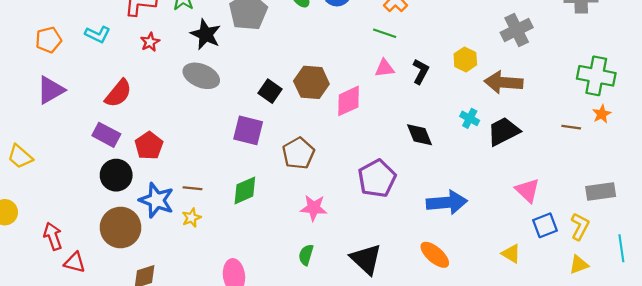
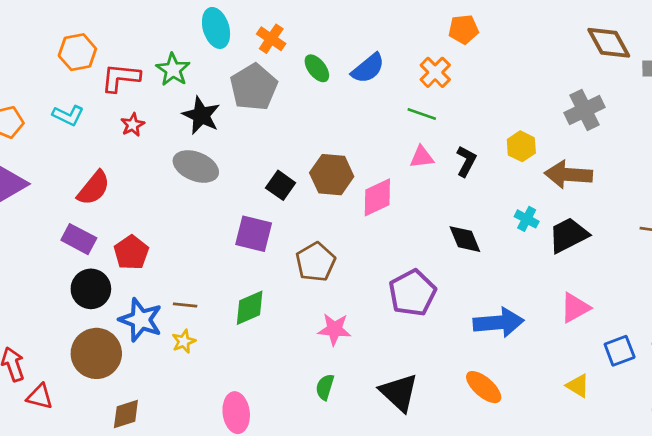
pink triangle: (528, 190) -> (575, 308), moved, turned 48

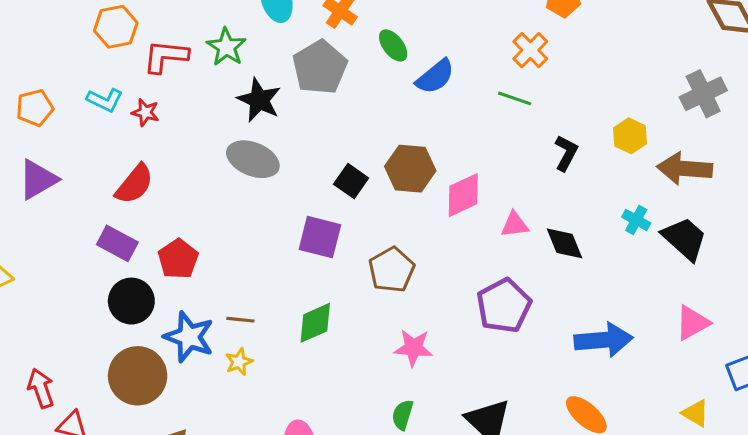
blue semicircle: (368, 68) -> (435, 77), moved
red star: (133, 125) -> (145, 112), moved, turned -30
pink triangle: (422, 157) -> (515, 225), moved
black trapezoid: (568, 235) -> (685, 239), turned 69

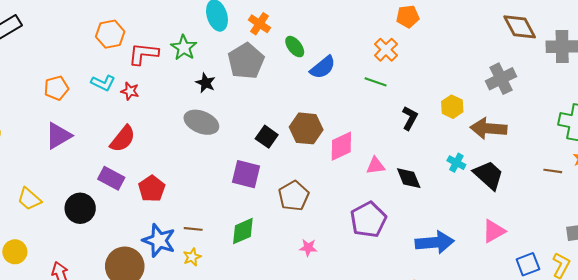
black star: (259, 100) -> (206, 83), size x0.7
black circle: (131, 301) -> (80, 208), moved
pink star: (413, 348) -> (308, 248), size x0.7

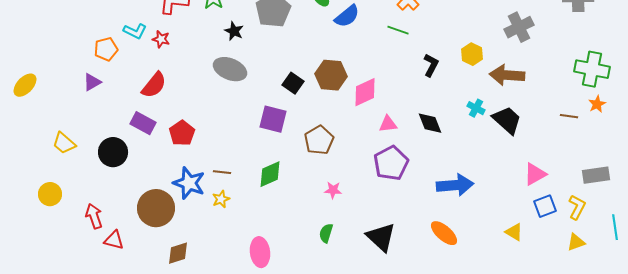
orange pentagon: (56, 88) -> (106, 49), moved
purple triangle: (58, 136) -> (92, 82), size x0.7
pink triangle: (376, 166) -> (388, 124), moved
pink triangle: (494, 231) -> (535, 174), moved

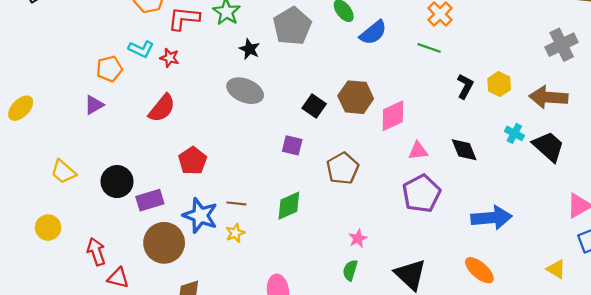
yellow hexagon: (472, 54) -> (499, 84), moved
purple square: (273, 119) -> (292, 145), size x0.7
purple rectangle: (143, 123) -> (150, 200), moved, turned -45
pink star: (333, 190) -> (358, 238), moved, turned -30

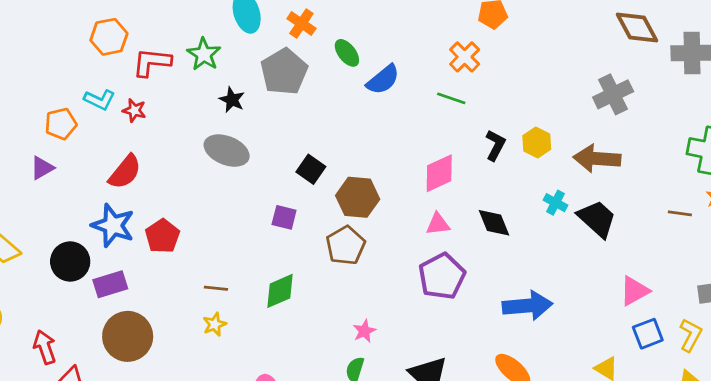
brown hexagon: (356, 97) -> (358, 197), moved
pink diamond: (393, 116) -> (439, 173), moved
blue star: (200, 215) -> (113, 225), moved

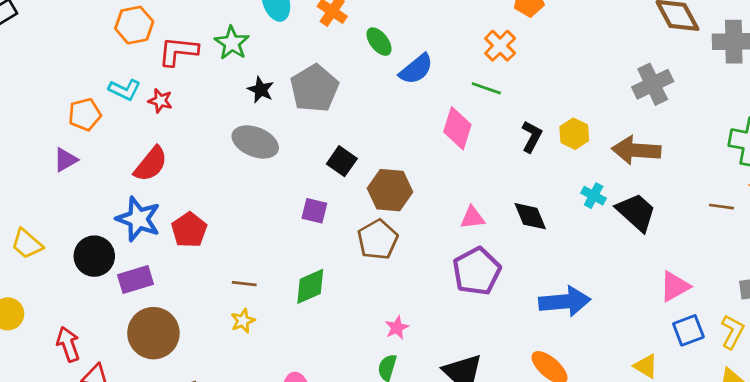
gray pentagon: (284, 72) -> (314, 88), moved
pink diamond: (439, 173) -> (457, 128), moved, turned -48

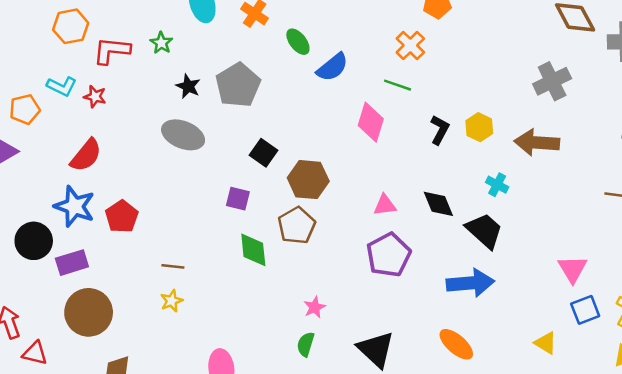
green star: (232, 43) -> (161, 43), size x0.7
black trapezoid: (636, 212) -> (484, 231), moved
green diamond: (310, 286) -> (253, 250), moved, turned -72
pink triangle: (675, 286) -> (572, 269), turned -32

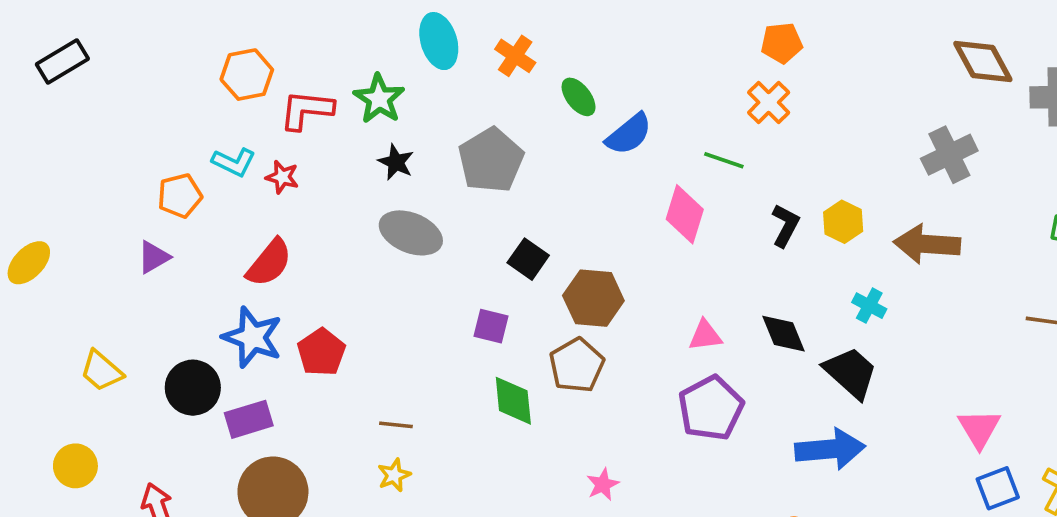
green star: (161, 43) -> (379, 99), size x1.5
orange cross: (410, 45) -> (769, 102), moved
black star: (188, 86) -> (396, 162), moved

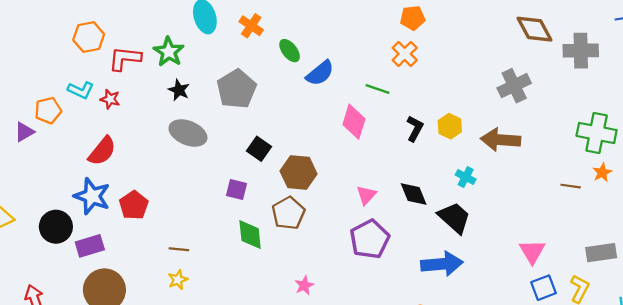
purple triangle: (154, 257) -> (24, 132), moved
pink triangle: (705, 335) -> (366, 195), turned -40

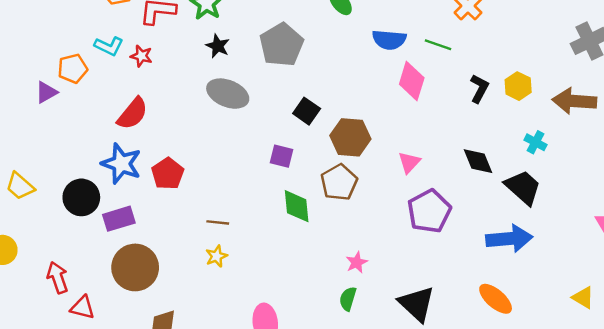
blue semicircle: (320, 73) -> (389, 40), moved, turned 44
pink triangle: (366, 195) -> (409, 162), moved

